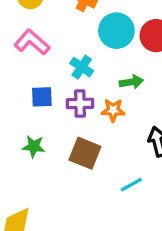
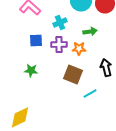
cyan cross: (82, 67) -> (60, 22), turned 32
brown square: (85, 153) -> (73, 74), moved

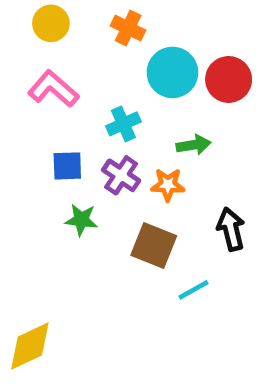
purple cross: (59, 44) -> (121, 175), turned 35
green star: (31, 70) -> (81, 220), moved

